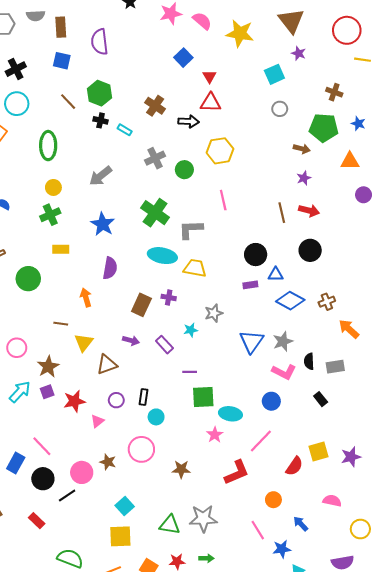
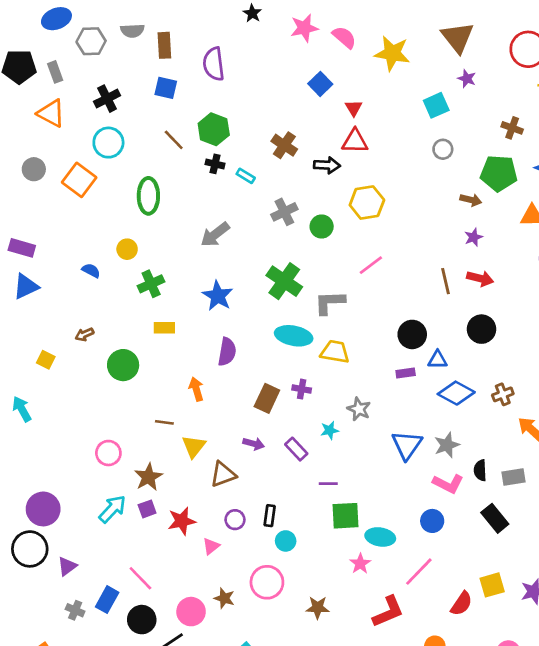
yellow circle: (53, 187) -> (127, 249), moved
pink line: (223, 200) -> (371, 265), turned 66
gray star: (214, 313) -> (359, 409), turned -30
black rectangle: (321, 399) -> (495, 518), size x1.5

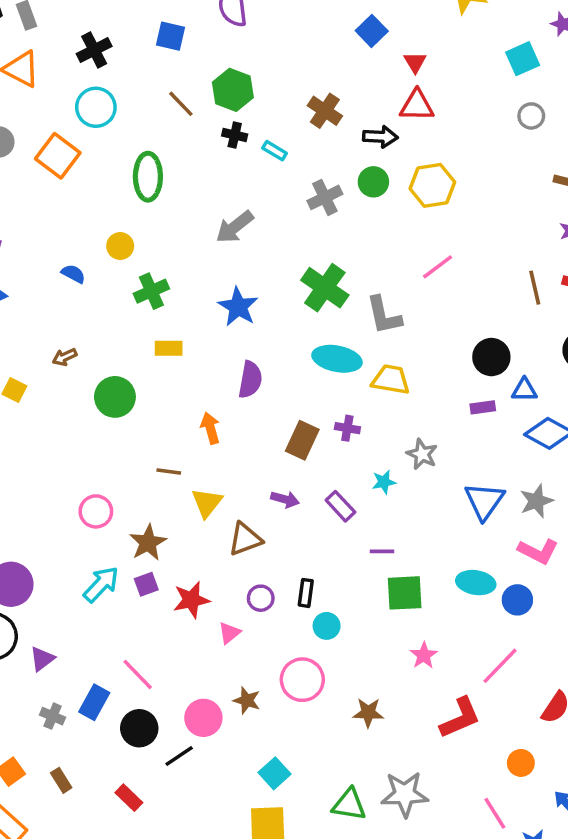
green circle: (322, 227) -> (373, 182), moved
gray L-shape: (330, 302) -> (384, 315), turned -100
cyan ellipse: (380, 537) -> (476, 583), moved

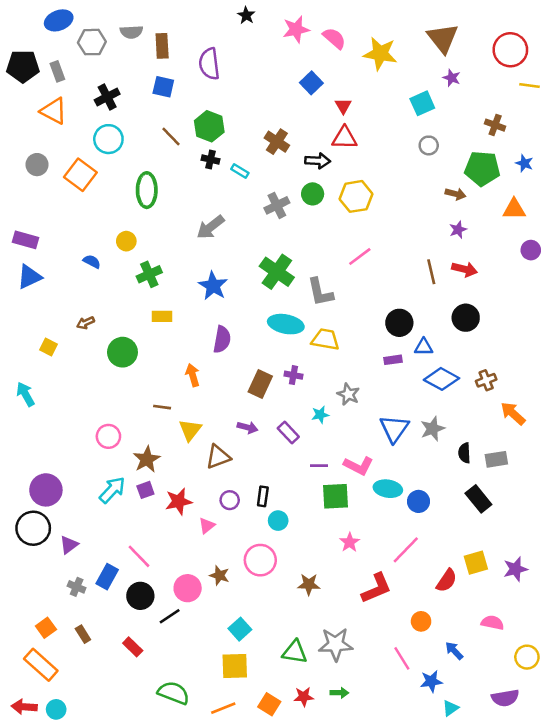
pink L-shape: (538, 551) -> (359, 466), moved

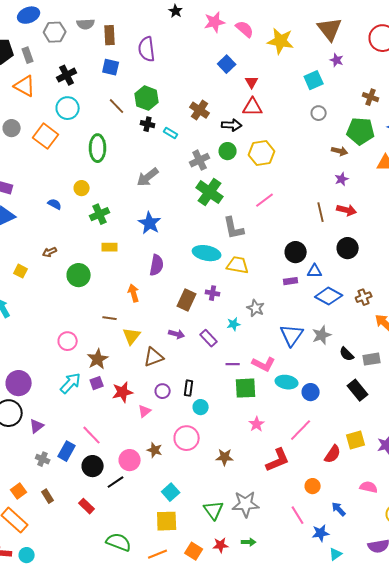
green cross: (277, 272) -> (210, 192), moved
black semicircle: (464, 453) -> (347, 354), turned -42
green triangle: (295, 652) -> (214, 510), turned 45

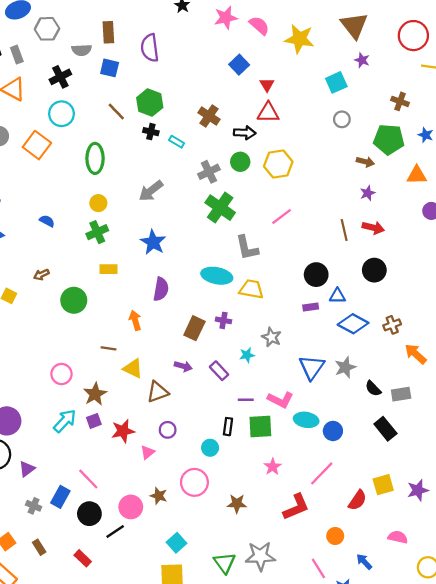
gray semicircle: (86, 24) -> (82, 50), moved
yellow circle: (82, 188) -> (98, 203), moved
yellow triangle: (132, 336) -> (133, 368), turned -42
black rectangle: (189, 388) -> (228, 427), moved

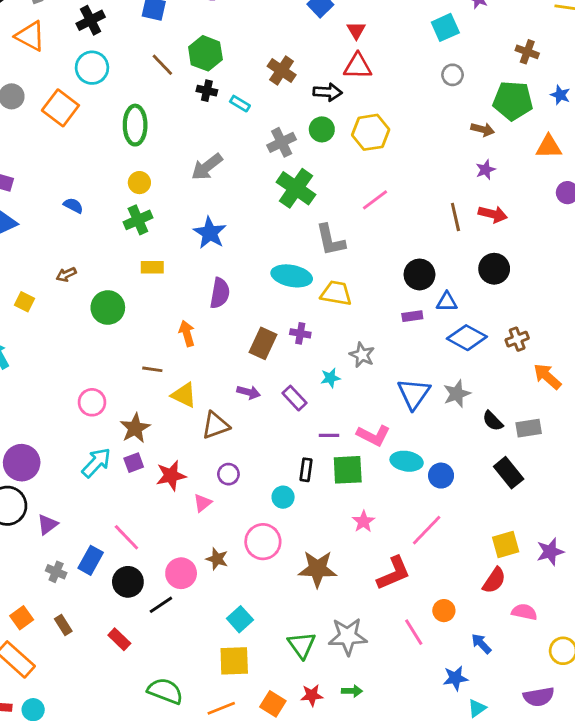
red semicircle: (358, 500) -> (494, 580), moved
brown star: (237, 504) -> (318, 569), size x1.5
pink line: (318, 568) -> (414, 632), moved

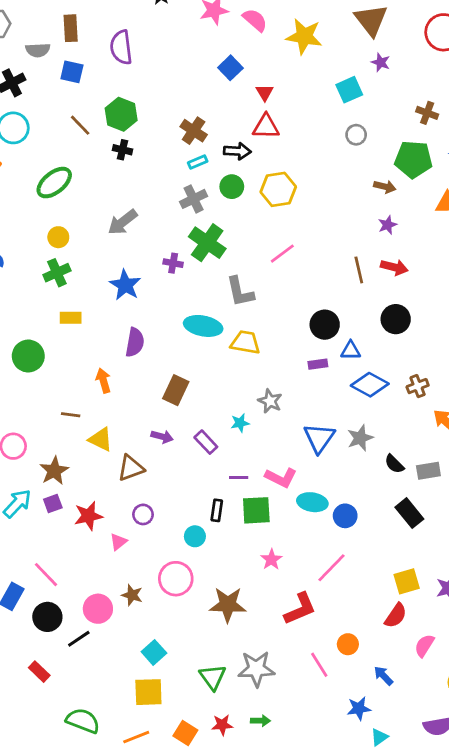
cyan rectangle: (240, 104) -> (198, 162), moved, turned -54
green ellipse: (135, 125) -> (54, 183), turned 51
purple cross: (300, 333) -> (173, 263), moved
pink semicircle: (524, 612) -> (424, 646), turned -70

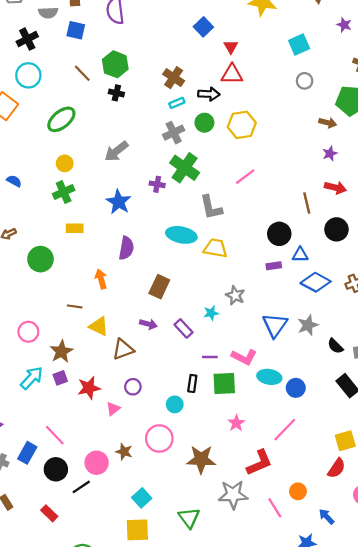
purple star: (381, 62) -> (344, 25), moved
brown line: (359, 270) -> (307, 203), moved
gray star: (256, 669) -> (233, 495), moved

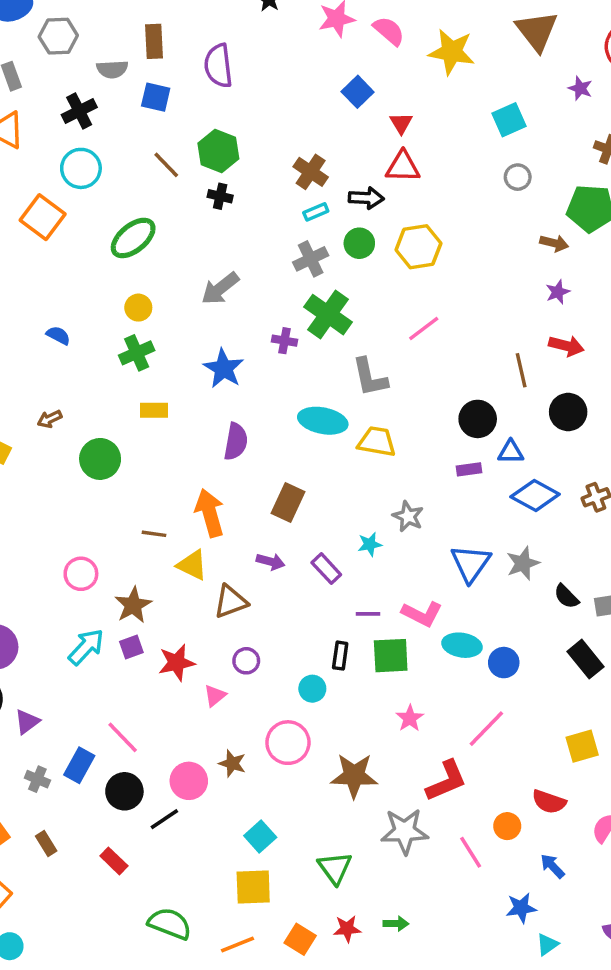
orange arrow: (101, 279) -> (210, 513), moved, size x1.5
red semicircle: (336, 468) -> (549, 802), moved, turned 75

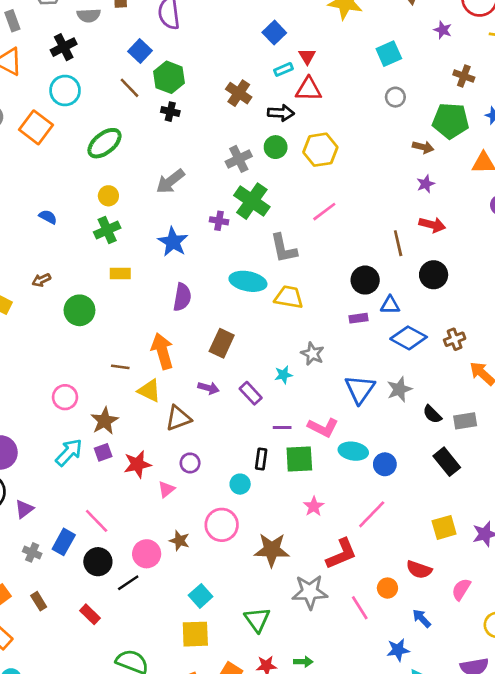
blue square: (156, 97) -> (140, 51), moved, turned 30
cyan rectangle: (316, 212) -> (283, 69), moved

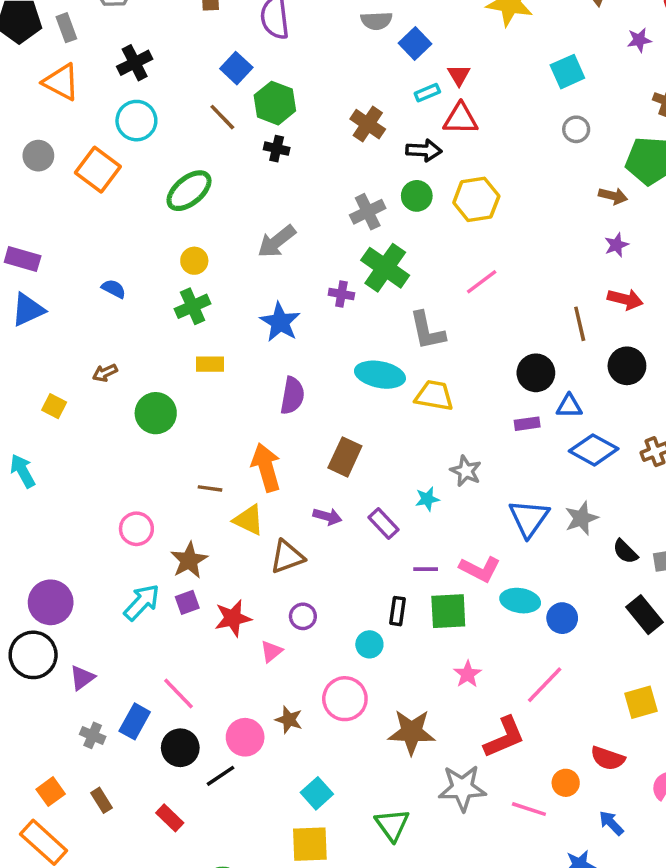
gray semicircle: (89, 15) -> (376, 21), moved
purple star: (443, 30) -> (639, 40), turned -30
pink line: (360, 608) -> (529, 809), turned -40

